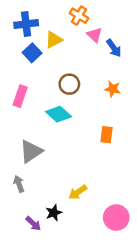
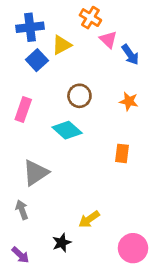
purple arrow: (33, 224) -> (20, 255), moved

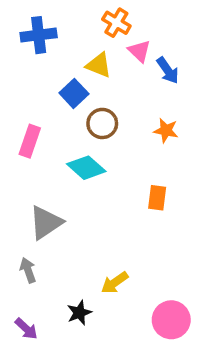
yellow triangle: (62, 45) -> (99, 65), moved, turned 50
blue square: (37, 60) -> (74, 93), moved

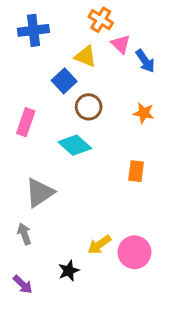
pink circle: (171, 320) -> (134, 252), moved

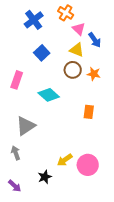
blue cross: (33, 30) -> (34, 20), moved, turned -30
yellow triangle: (86, 56) -> (77, 50), moved
brown circle: (89, 107) -> (73, 70), moved

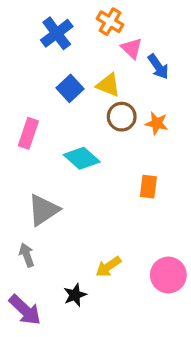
yellow triangle: (77, 50) -> (108, 85), moved
pink circle: (88, 165) -> (168, 275), moved
purple arrow: (15, 186) -> (25, 310), size x1.5

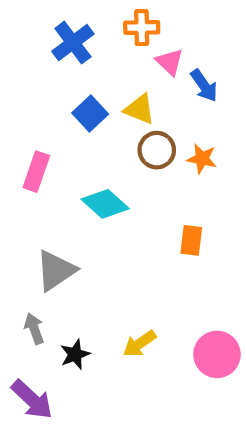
orange cross: (110, 22) -> (142, 28), turned -32
black star: (75, 295) -> (75, 354), moved

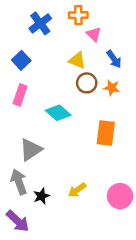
blue arrow: (204, 86) -> (114, 59), moved
blue square: (90, 114) -> (21, 60), moved
orange rectangle: (191, 240) -> (106, 133), size x1.5
gray arrow: (34, 329) -> (19, 182), size x1.5

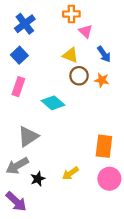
blue cross: (40, 23) -> (25, 24), moved
orange rectangle: (106, 133) -> (104, 146), moved
gray arrow: (19, 182) -> (17, 166), turned -100

